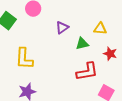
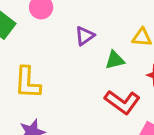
red L-shape: (87, 72) -> (122, 102), turned 45

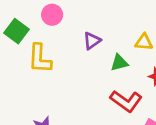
yellow L-shape: (28, 83) -> (40, 59), moved

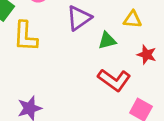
purple triangle: (92, 41) -> (79, 18), size x1.4

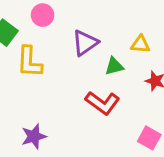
red L-shape: (114, 80) -> (103, 103), moved

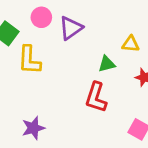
purple triangle: (85, 43) -> (71, 28), moved
red L-shape: (103, 103) -> (96, 97), turned 72

